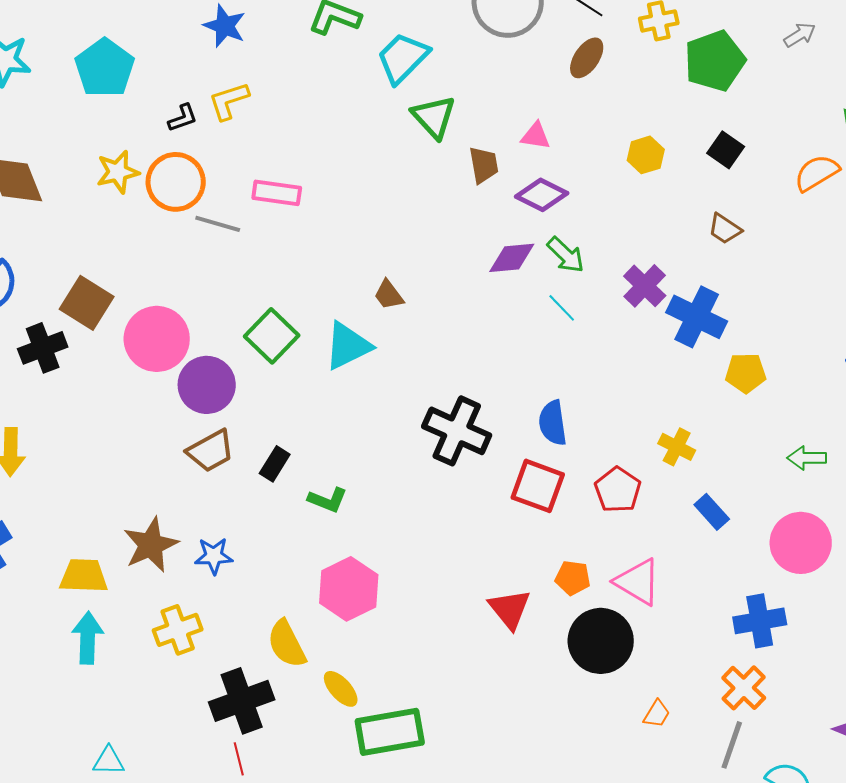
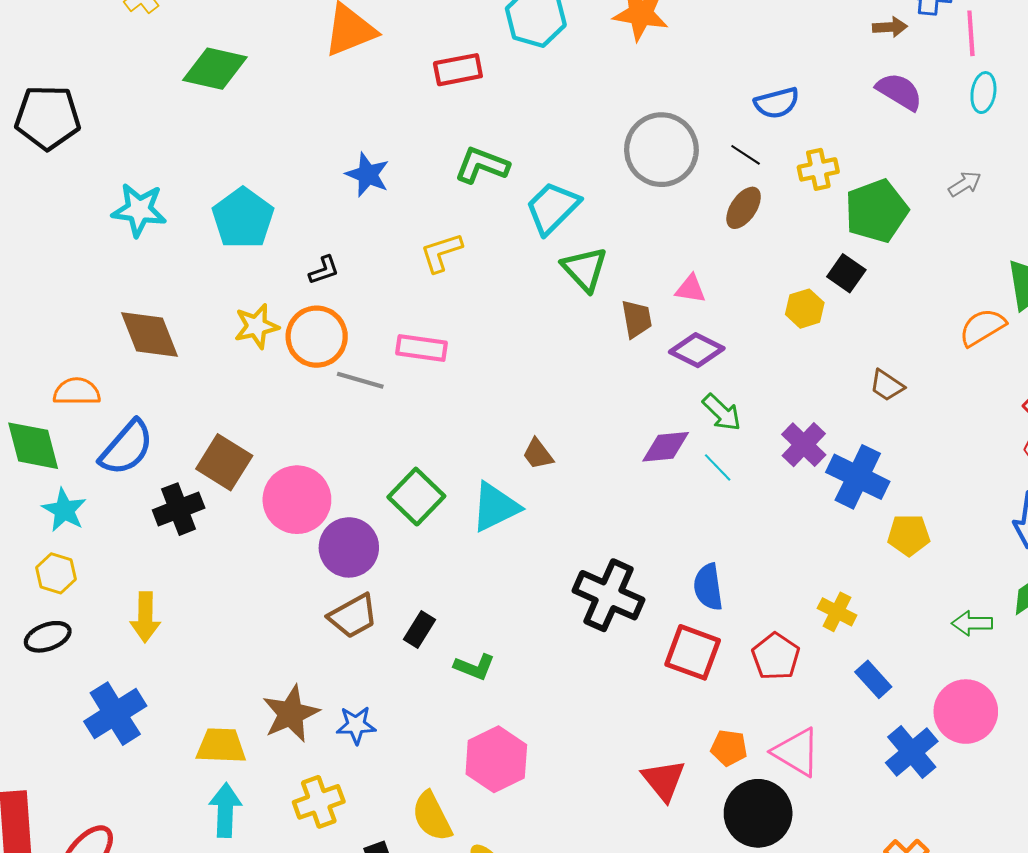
yellow L-shape: (229, 101) -> (441, 252), moved
black square: (726, 150) -> (846, 273), moved
purple diamond: (512, 258) -> (666, 447), moved
blue cross: (760, 621) -> (912, 752), moved, turned -30

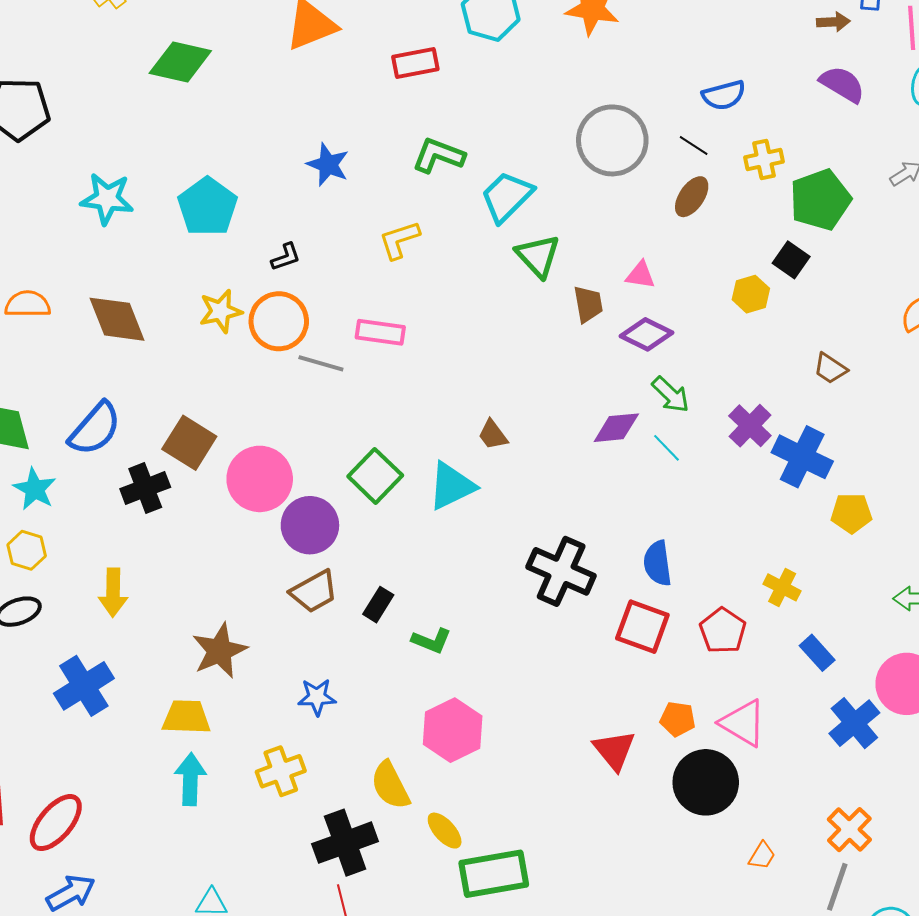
orange semicircle: (77, 392) -> (28, 304), moved
brown star: (291, 714) -> (220, 651), moved

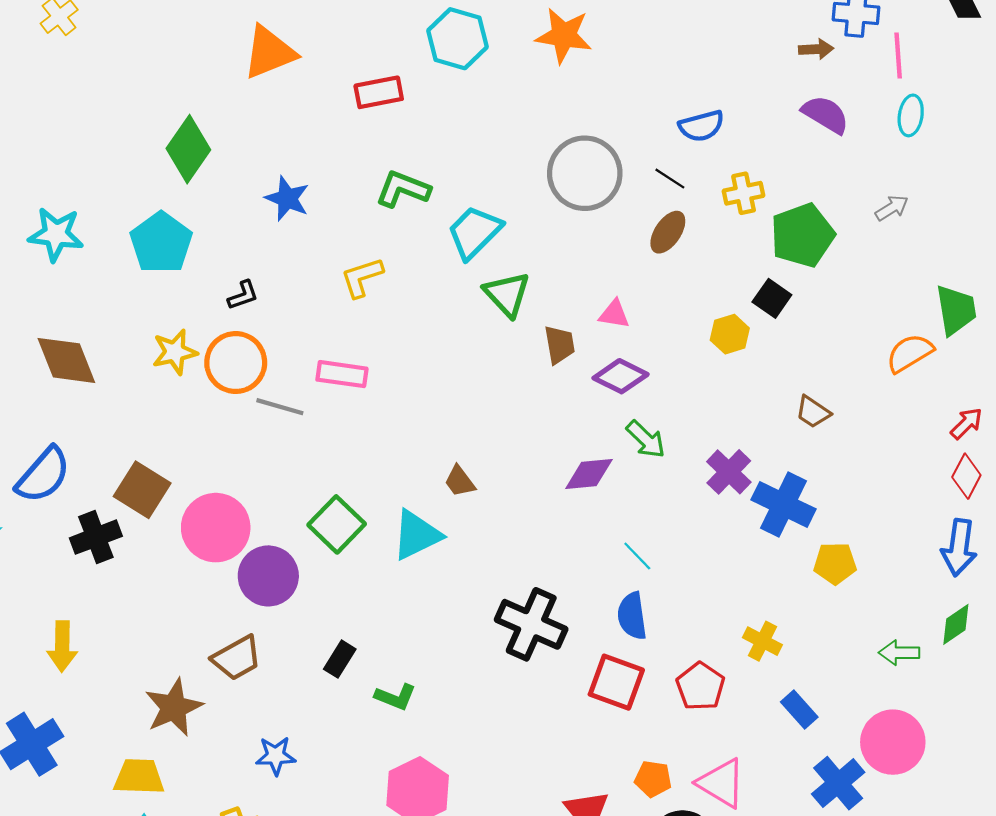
green diamond: (180, 62) -> (188, 149), moved, turned -68
cyan line: (667, 448) -> (637, 556), moved
brown trapezoid: (314, 591) -> (237, 658), moved

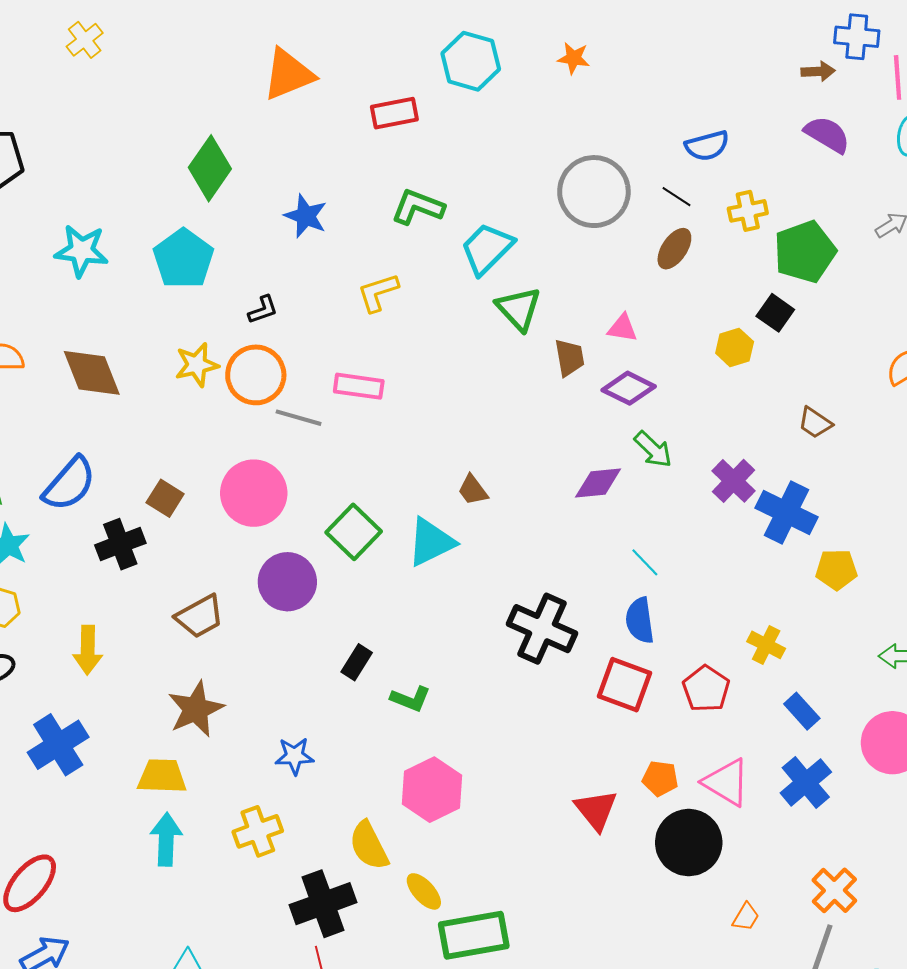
orange star: (564, 36) -> (574, 58), size x0.6
brown square: (142, 490) -> (165, 498), size x0.7
pink circle: (216, 528) -> (254, 493), moved
brown trapezoid: (237, 658) -> (200, 616), moved
blue cross: (838, 783) -> (806, 782), moved

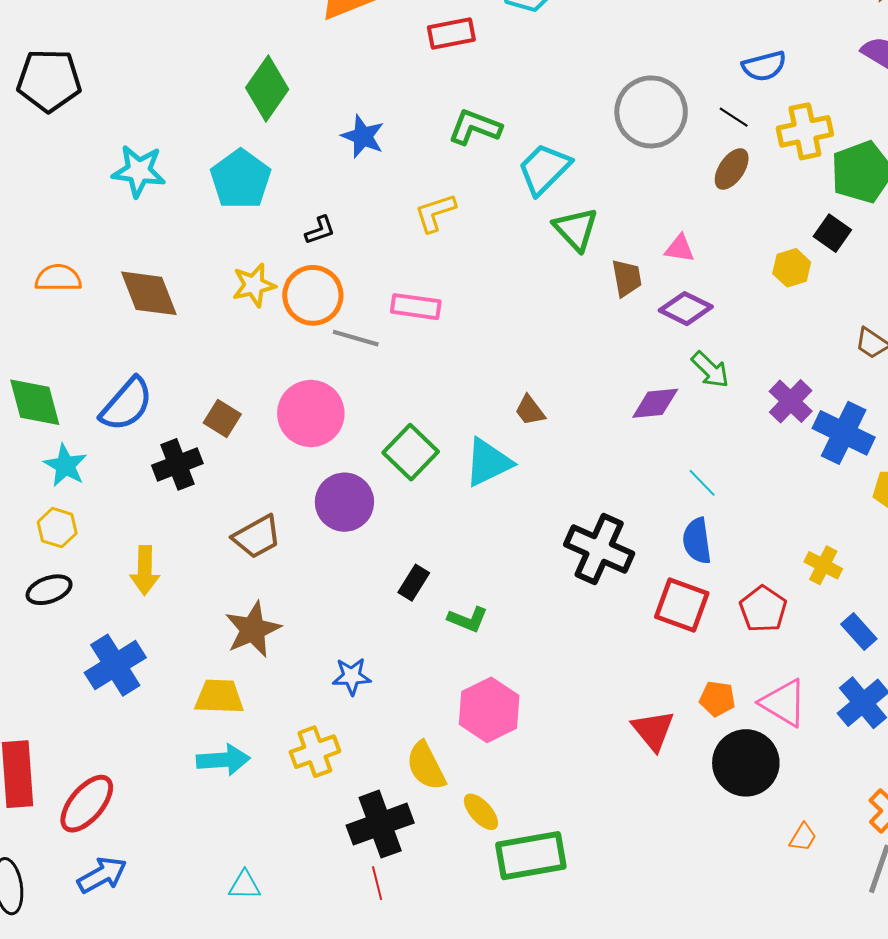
yellow cross: (748, 211) -> (805, 131), size x1.4
cyan arrow: (166, 839) -> (223, 760), turned 84

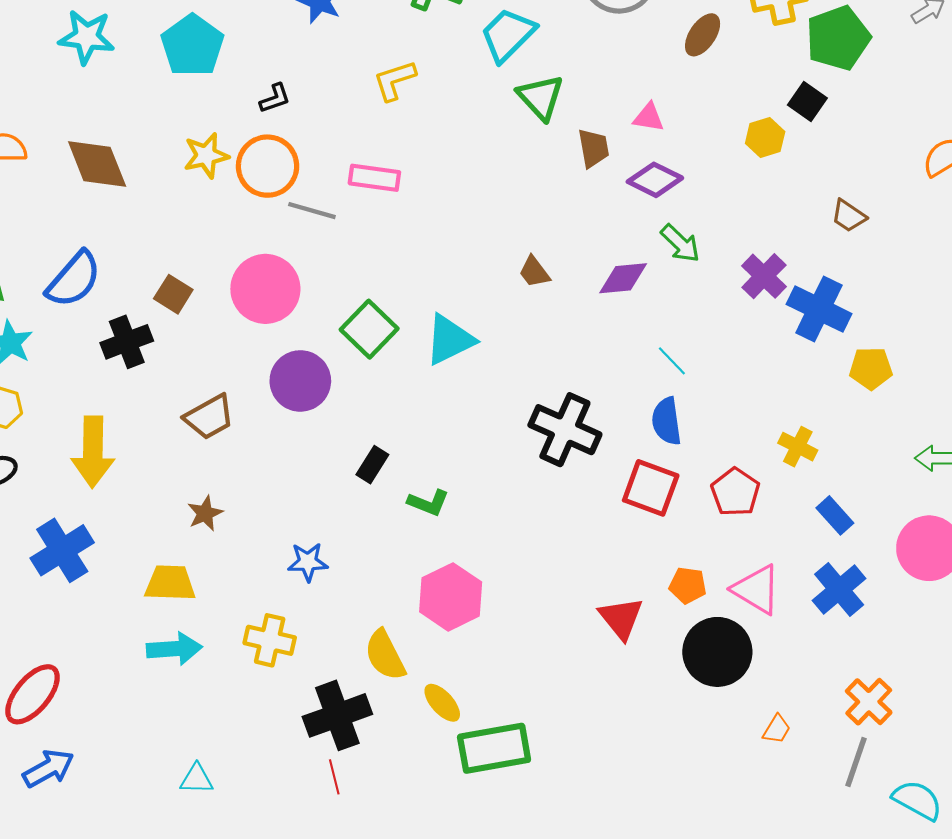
brown trapezoid: (530, 410) -> (534, 272), moved
yellow arrow: (145, 570) -> (93, 452), size x1.4
brown star: (253, 629) -> (205, 513), size x0.6
yellow cross: (315, 752) -> (270, 640), turned 33

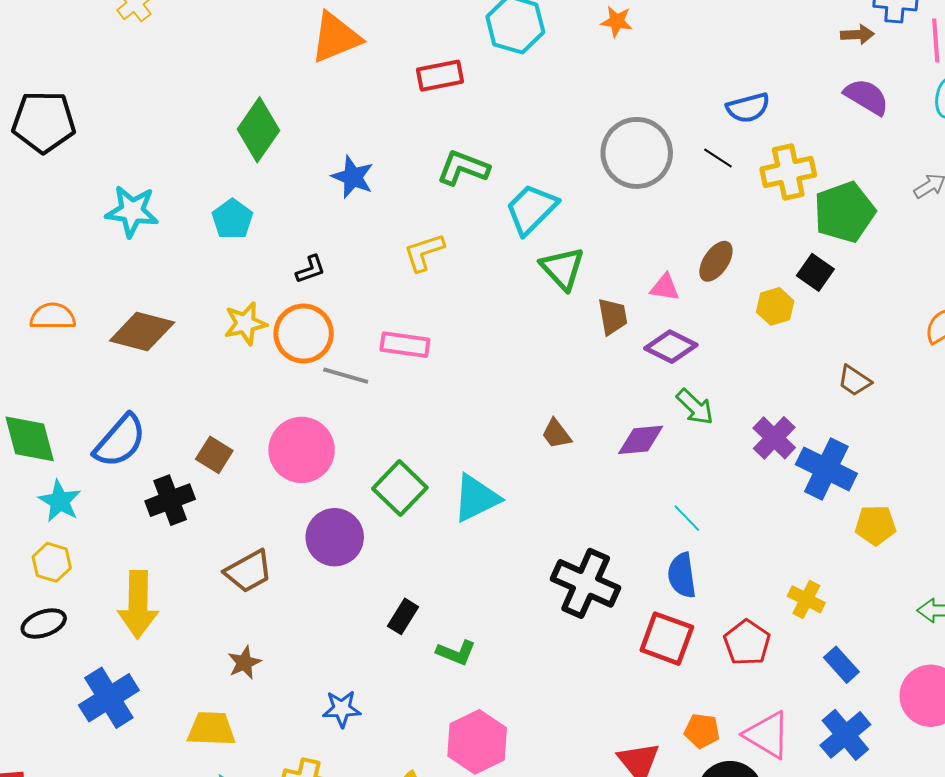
brown ellipse: (703, 35) -> (716, 261), moved
cyan pentagon: (192, 45) -> (232, 219), size x0.7
brown diamond: (97, 164) -> (142, 332), turned -54

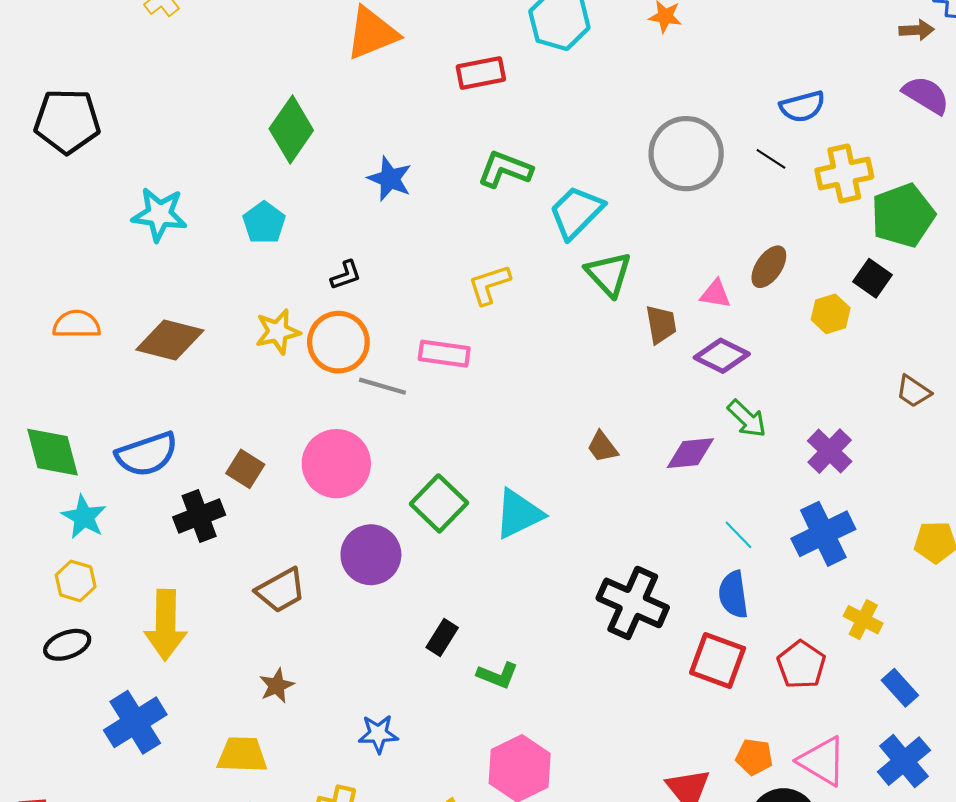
yellow L-shape: (424, 252) -> (489, 285), moved
blue semicircle: (120, 441) -> (147, 454), turned 30
blue cross: (826, 469) -> (823, 534), moved, turned 38

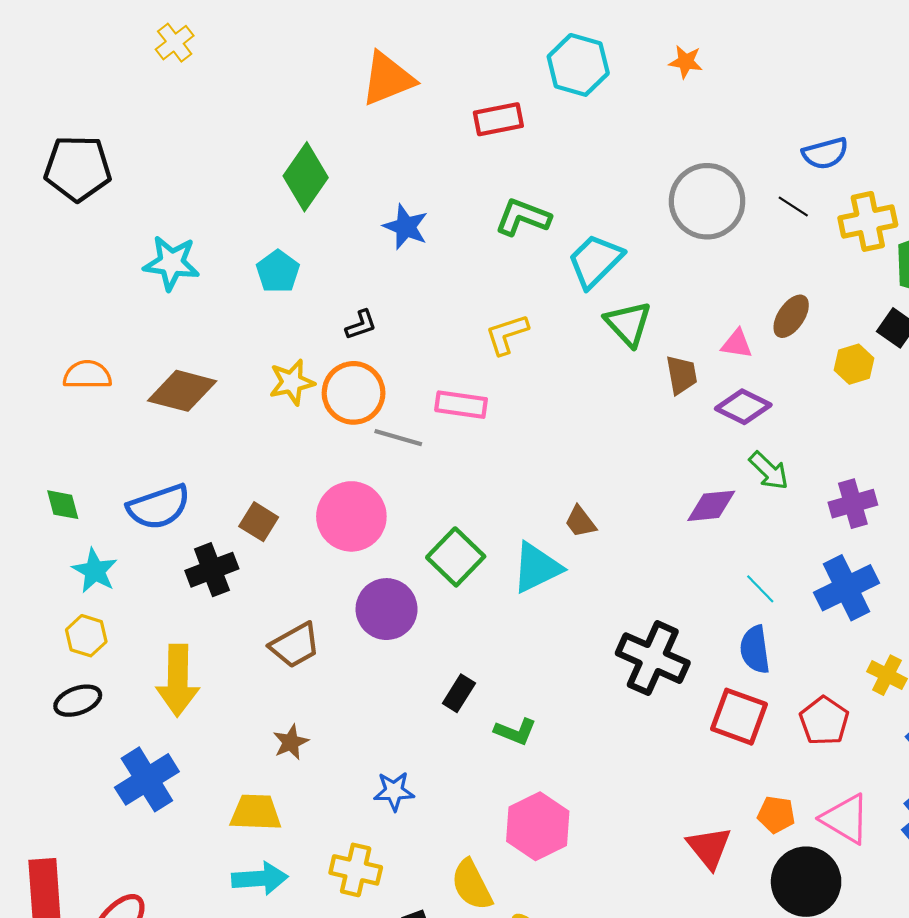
brown trapezoid: (602, 447) -> (580, 522), moved
purple cross: (830, 451) -> (853, 504), turned 30
green diamond: (53, 452) -> (63, 505), size x0.6

